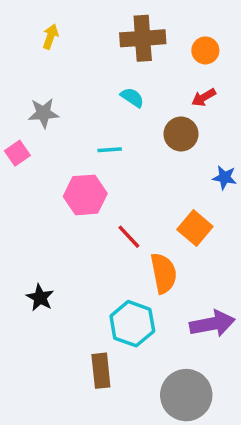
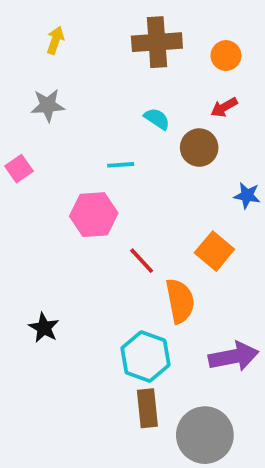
cyan semicircle: (132, 97) -> (157, 119), moved
gray star: (44, 113) -> (48, 105), moved
brown rectangle: (101, 371) -> (147, 408), moved

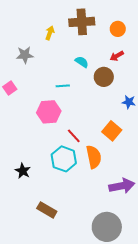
yellow arrow: (55, 40) -> (50, 33), moved
cyan hexagon: (145, 356) -> (64, 159), moved
brown rectangle: (147, 408) -> (47, 210), moved, turned -54

